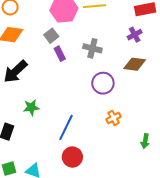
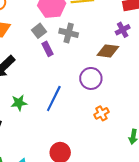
gray cross: (92, 48) -> (69, 33), moved
brown diamond: (135, 64) -> (108, 51), moved
blue line: (66, 127) -> (54, 99), moved

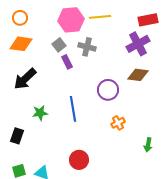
purple cross: (123, 30) -> (138, 44), size x1.6
brown diamond: (108, 51) -> (138, 75), moved
blue line: (54, 99) -> (73, 109), turned -35

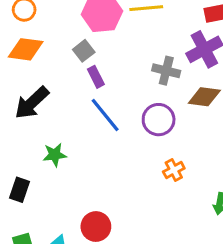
gray cross: (87, 47) -> (166, 71), moved
blue line: (73, 109) -> (105, 115), moved, turned -30
red circle: (79, 160) -> (96, 227), moved

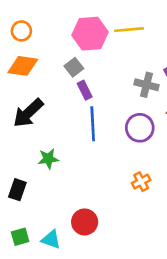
blue line: (105, 115) -> (93, 124), turned 36
orange cross: (174, 170) -> (141, 182), moved

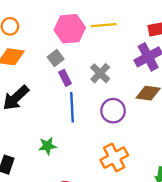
gray cross: (146, 85) -> (100, 73), moved, turned 30
green star: (48, 159) -> (47, 146), moved
orange cross: (141, 182) -> (114, 158), size x1.6

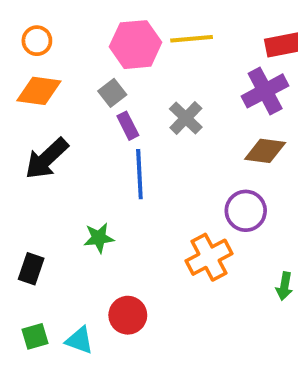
purple circle: (113, 111) -> (246, 211), moved

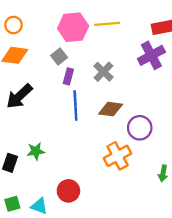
purple rectangle: (128, 126) -> (68, 76), turned 42
brown diamond: (265, 151) -> (111, 109), moved
green star: (99, 238) -> (36, 151), moved

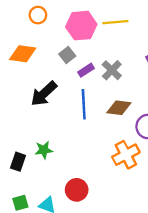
orange circle: (14, 25) -> (38, 15), moved
purple rectangle: (68, 76) -> (86, 70), moved, turned 42
black arrow: (19, 96) -> (44, 94), moved

